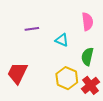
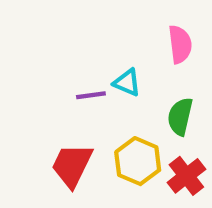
purple line: (32, 29) -> (91, 95), moved
red trapezoid: (17, 73) -> (72, 165), moved

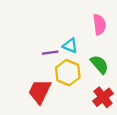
green semicircle: (180, 117) -> (99, 64), turned 126
yellow hexagon: (138, 161) -> (68, 73), moved

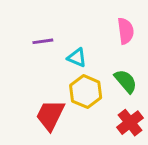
cyan triangle: (70, 46) -> (77, 58), moved
purple line: (50, 53) -> (43, 41), moved

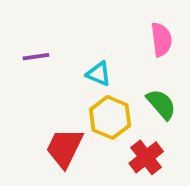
purple line: (43, 41) -> (36, 57), moved
red cross: (130, 123) -> (146, 157), moved

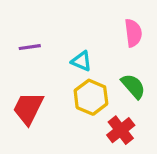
red trapezoid: (64, 148) -> (28, 108), moved

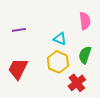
cyan triangle: (81, 61) -> (60, 39), moved
green semicircle: (133, 86) -> (85, 55), turned -120

